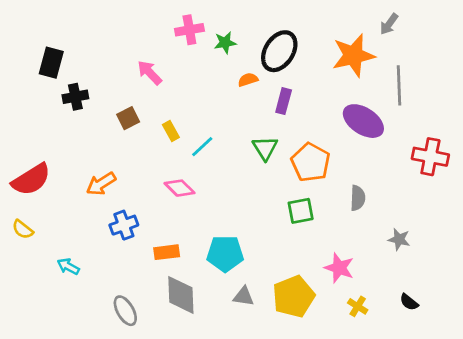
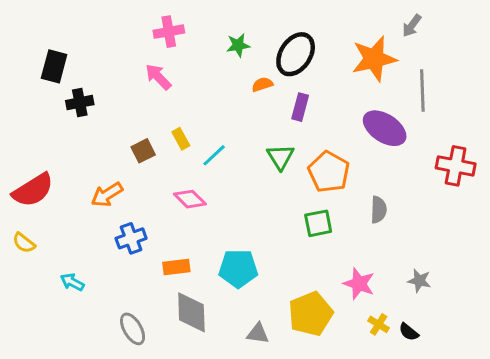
pink cross: (189, 30) -> (169, 32), moved
brown square: (128, 118) -> (143, 151), moved
gray star: (399, 239) -> (419, 281), moved
gray triangle: (244, 296) -> (258, 333), moved
black semicircle: (409, 302) -> (409, 332), moved

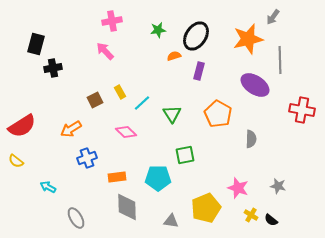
green triangle: (280, 157) -> (172, 114), moved
green square: (318, 223) -> (185, 155), moved
gray ellipse: (133, 329) -> (76, 218), moved

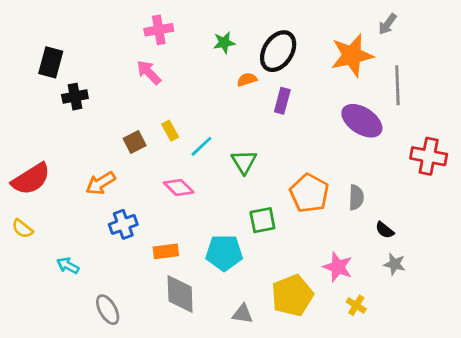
orange pentagon: (218, 114) -> (309, 193), moved
black semicircle: (271, 220) -> (385, 230), moved

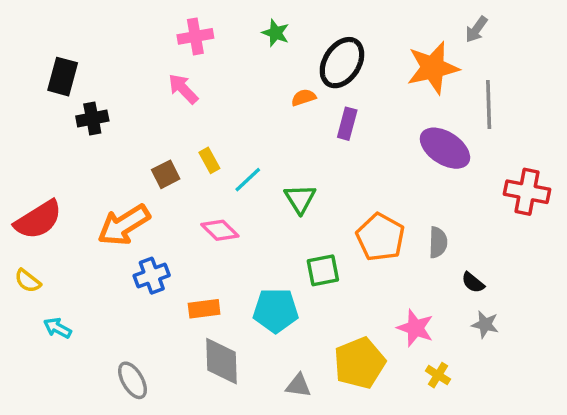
green star: (224, 43) -> (276, 33), moved, turned 30
orange arrow: (101, 183) -> (124, 225), size x1.4
cyan arrow: (68, 266) -> (57, 328), moved

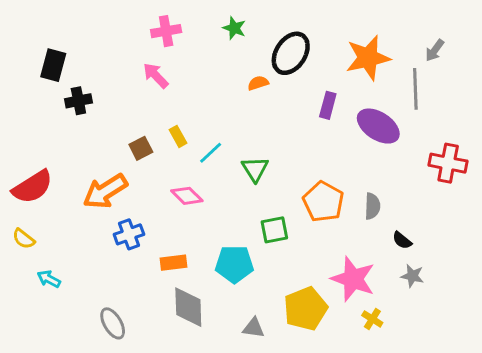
gray arrow: (476, 29) -> (435, 50), moved
purple rectangle: (347, 124) -> (328, 105), moved
pink star: (415, 328) -> (353, 279), size x1.4

